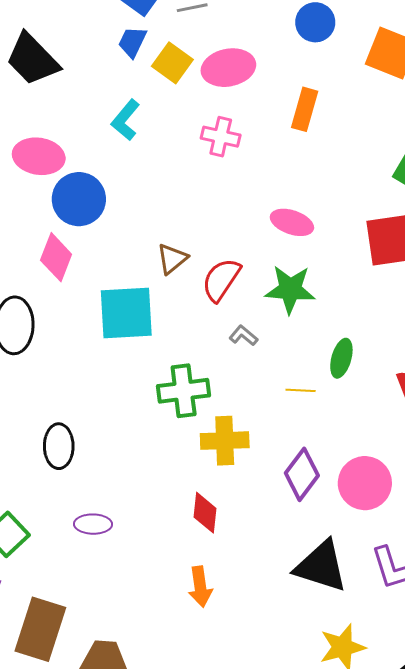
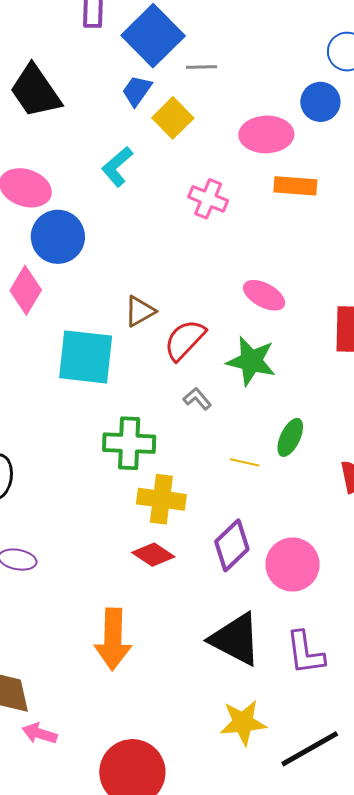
pink ellipse: (228, 68) -> (266, 134), moved
orange rectangle: (305, 109) -> (295, 186), turned 69
red diamond: (205, 513) -> (153, 555), moved, turned -72
orange arrow: (200, 587) -> (113, 639), size x1.5

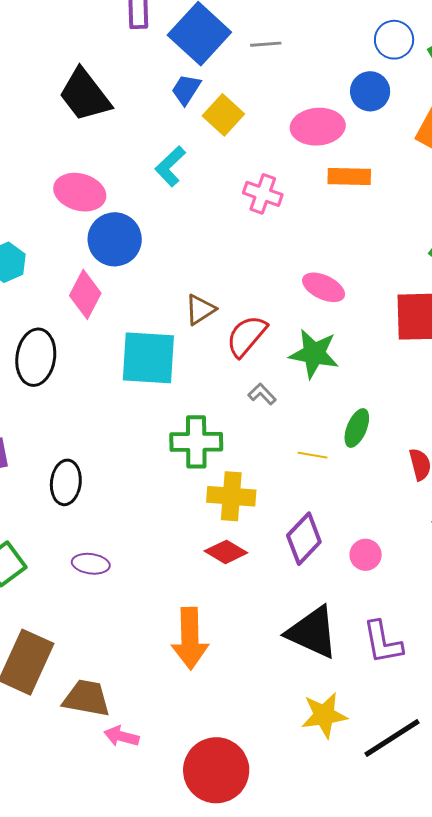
gray line: (202, 67) -> (266, 44), moved
pink circle: (293, 565) -> (366, 555), size x0.6

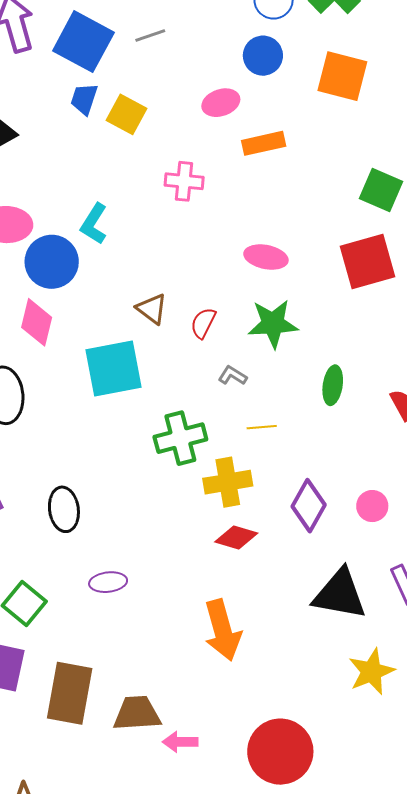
pink ellipse: (318, 127) -> (221, 103), size x0.7
cyan L-shape: (170, 166) -> (94, 224), moved
brown triangle: (200, 310) -> (152, 309), turned -36
red semicircle: (247, 336) -> (203, 323), size x0.7
yellow line: (312, 455) -> (262, 427), moved

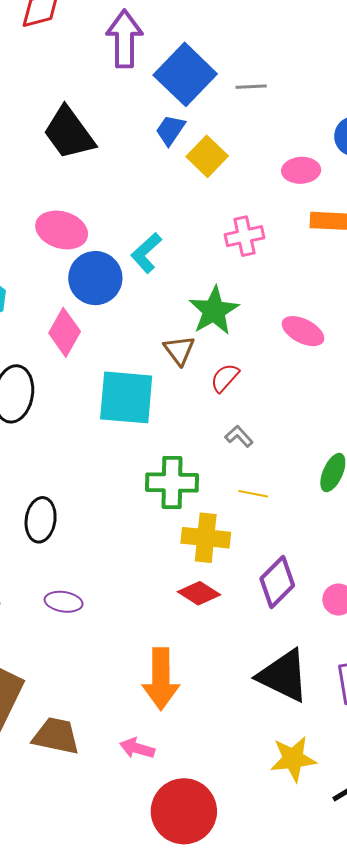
pink cross: (184, 181) -> (244, 236), turned -33
green star: (273, 324) -> (214, 311), moved, turned 30
pink arrow: (180, 742) -> (137, 748), moved

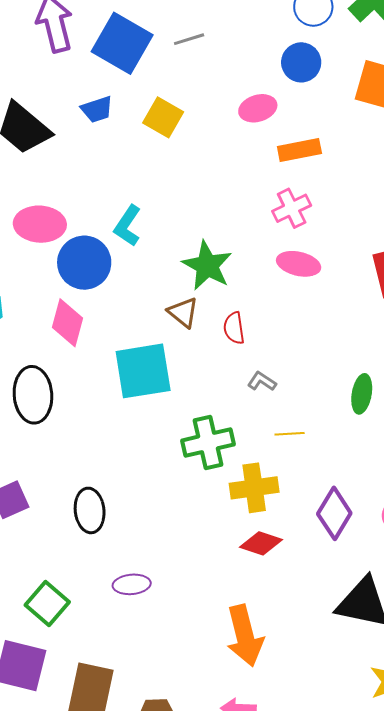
blue trapezoid: (170, 130) -> (97, 109), moved, turned -128
pink cross: (244, 236) -> (292, 208), moved
red semicircle: (225, 378) -> (234, 328), turned -36

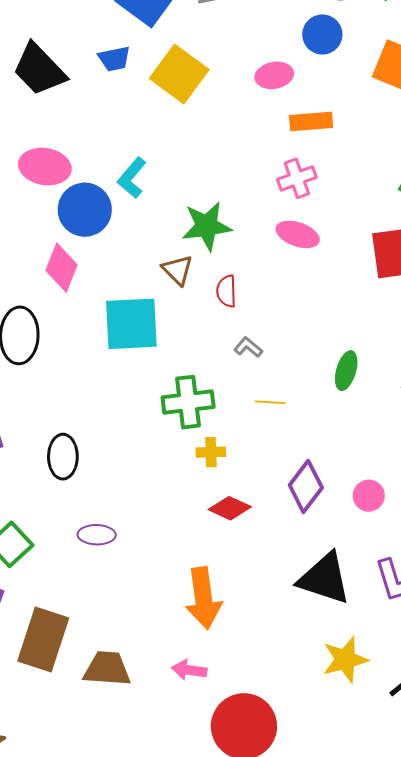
yellow square: (163, 117) -> (179, 74), size x1.4
green star: (207, 266) -> (207, 226), turned 30
yellow cross: (254, 488) -> (211, 452), moved, size x0.6

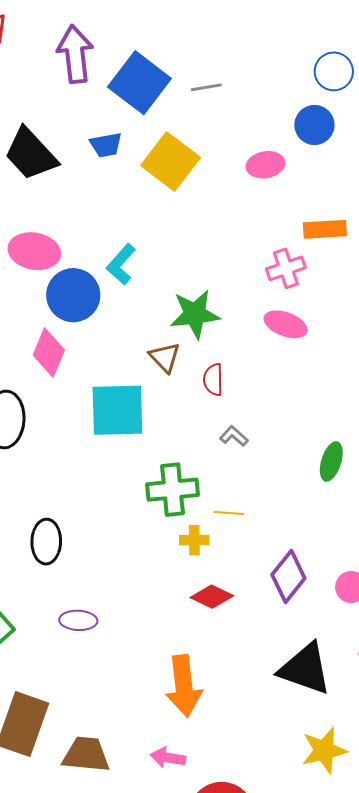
orange rectangle: (311, 121) -> (325, 229), moved
yellow line: (270, 402) -> (229, 513), moved

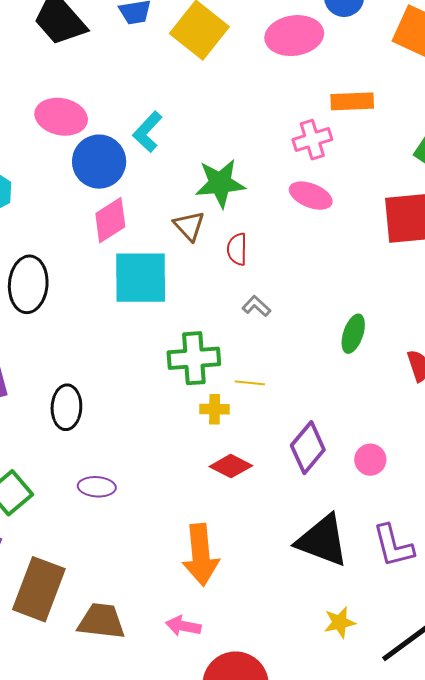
pink ellipse: (265, 165) -> (294, 36), size x1.5
pink diamond: (49, 353) -> (110, 220), moved, turned 33
yellow star: (324, 750) -> (340, 622), size x0.7

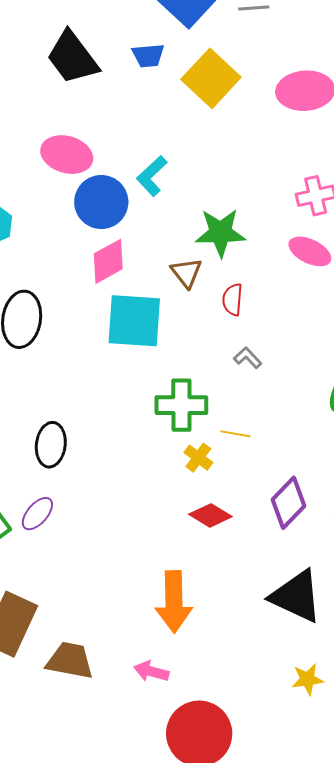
yellow cross: (215, 409) -> (198, 458), turned 32
purple ellipse: (97, 487) -> (37, 514), moved, turned -57

